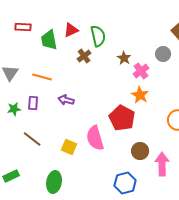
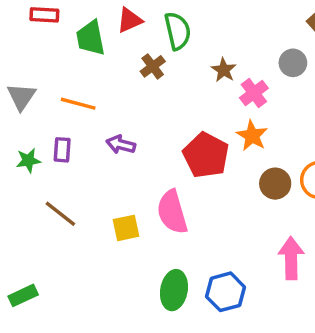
red pentagon: (122, 118) -> (206, 155), moved
yellow square: (69, 147) -> (126, 228), turned -35
brown circle: (140, 151) -> (275, 184), moved
green rectangle: (11, 176) -> (23, 295), moved
green ellipse: (54, 182) -> (174, 290), moved

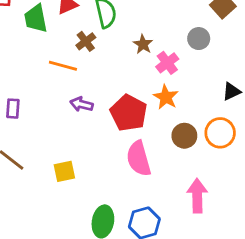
orange line: (78, 104) -> (63, 66), moved
purple arrow: (121, 145) -> (82, 104), moved
pink semicircle: (172, 212) -> (139, 159), moved

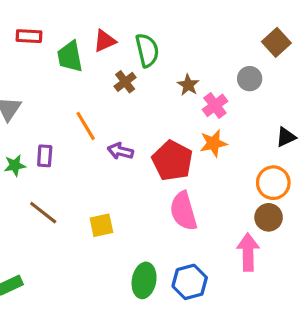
orange line: (63, 66) -> (86, 126), moved, turned 44
orange star: (166, 97) -> (213, 143), turned 30
brown circle: (184, 136) -> (269, 217), moved

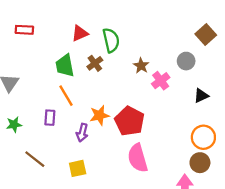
green trapezoid: (70, 57) -> (65, 66), moved
black triangle: (286, 137) -> (201, 96), moved
orange star: (213, 143) -> (99, 115), moved
purple arrow: (120, 151) -> (82, 133), moved, turned -90
purple rectangle: (45, 156) -> (50, 118), moved

